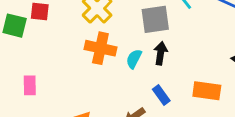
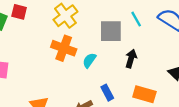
black arrow: (160, 53) -> (131, 59), moved

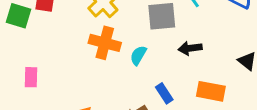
black arrow: (131, 59) -> (190, 48), turned -108

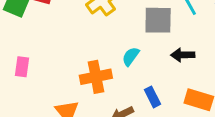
orange cross: (105, 43) -> (96, 77), moved, turned -32

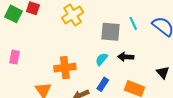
cyan semicircle: (131, 56) -> (102, 59), moved
blue rectangle: (152, 97) -> (103, 84), turned 56

